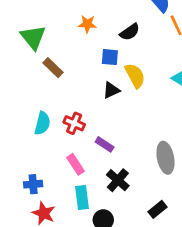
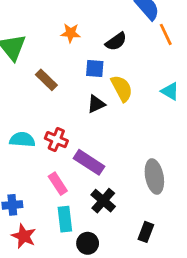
brown rectangle: (53, 68) -> (46, 80), moved
cyan semicircle: (42, 123) -> (22, 140), turned -100
purple rectangle: (105, 144) -> (89, 162), size x1.5
black rectangle: (158, 209) -> (146, 232), turned -30

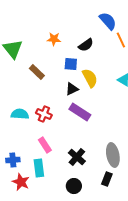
purple rectangle: (89, 162) -> (80, 112), moved
gray ellipse: (154, 176) -> (113, 155), moved
cyan rectangle: (65, 219) -> (39, 168), moved
black circle: (88, 243) -> (74, 186), moved

